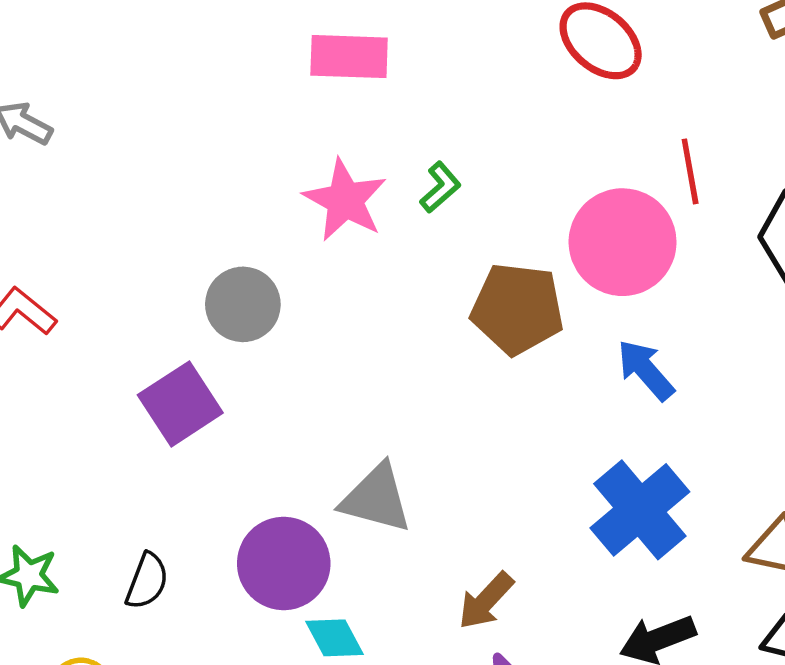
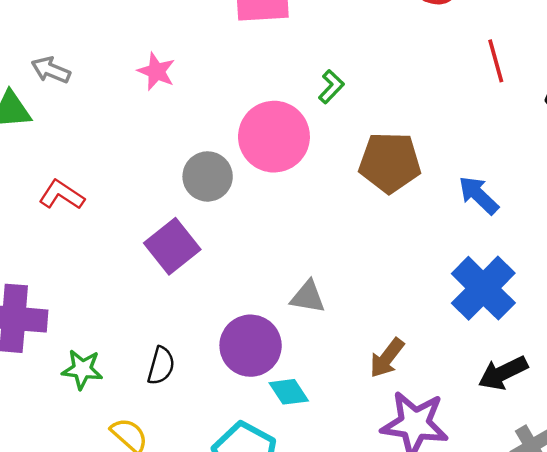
pink star: (345, 200) -> (156, 71), moved, size x0.7
pink circle: (623, 242) -> (274, 137), moved
gray triangle: (376, 499) -> (308, 297), size x0.7

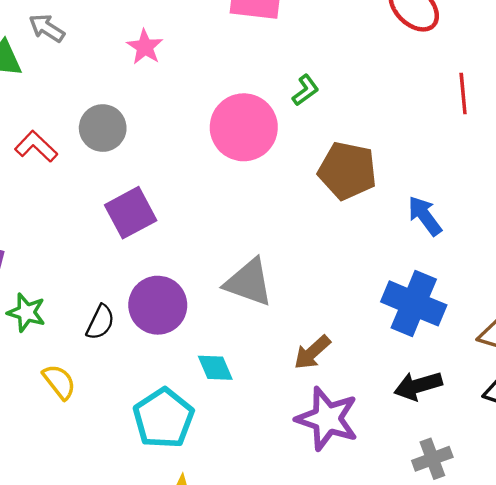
gray circle: (208, 176) -> (103, 128), moved
blue cross: (483, 288) -> (414, 303), turned -32
gray triangle: (308, 297) -> (249, 282), size x1.5
purple circle: (251, 346) -> (158, 305), moved

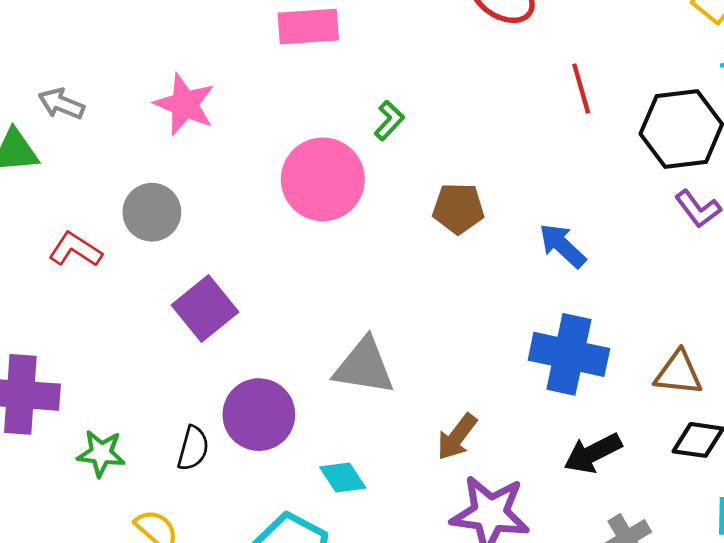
pink star: (145, 47) -> (185, 104), size x1.4
brown pentagon: (347, 171) -> (458, 208), size x0.7

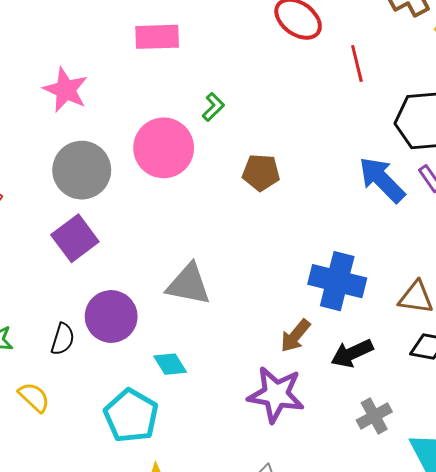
red line: (581, 89) -> (357, 63), moved
gray circle: (152, 212) -> (82, 170), moved, size x1.4
blue arrow: (562, 246) -> (382, 180), moved, size x1.4
brown arrow: (457, 437) -> (295, 336), moved

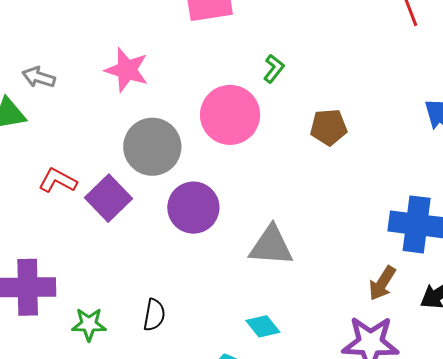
purple square: (75, 238) -> (109, 198), moved
purple circle: (111, 316) -> (193, 208), moved

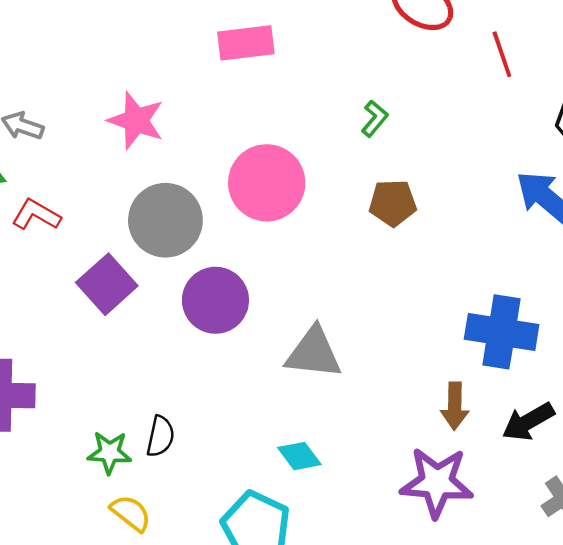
green L-shape: (274, 69) -> (375, 119), moved
red L-shape: (58, 180) -> (36, 215), moved
brown arrow: (382, 283) -> (455, 406), turned -33
green star: (89, 324) -> (109, 453), moved

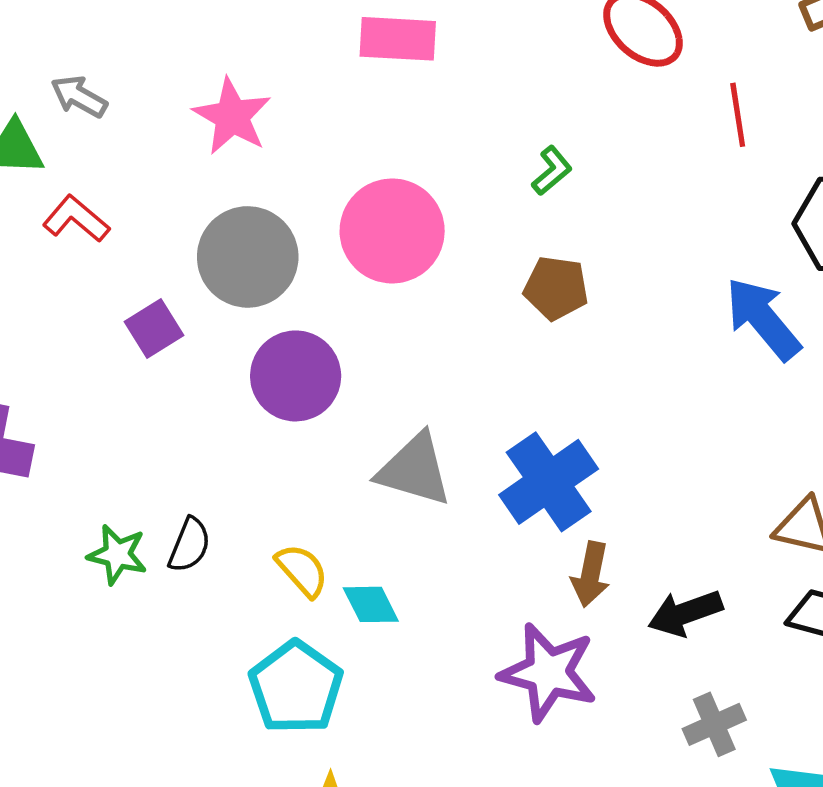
purple square: (107, 284) -> (154, 329), size x0.7
blue cross: (502, 332) -> (549, 482), moved, turned 36
yellow semicircle: (131, 513) -> (302, 570), moved

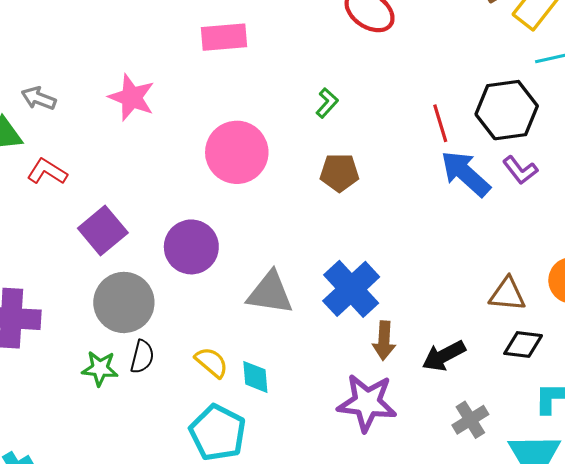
red line: (738, 115) -> (440, 123), moved
gray circle: (248, 257) -> (124, 302), moved
purple square: (154, 329) -> (103, 231), size x1.4
cyan diamond: (371, 604) -> (255, 377), turned 30

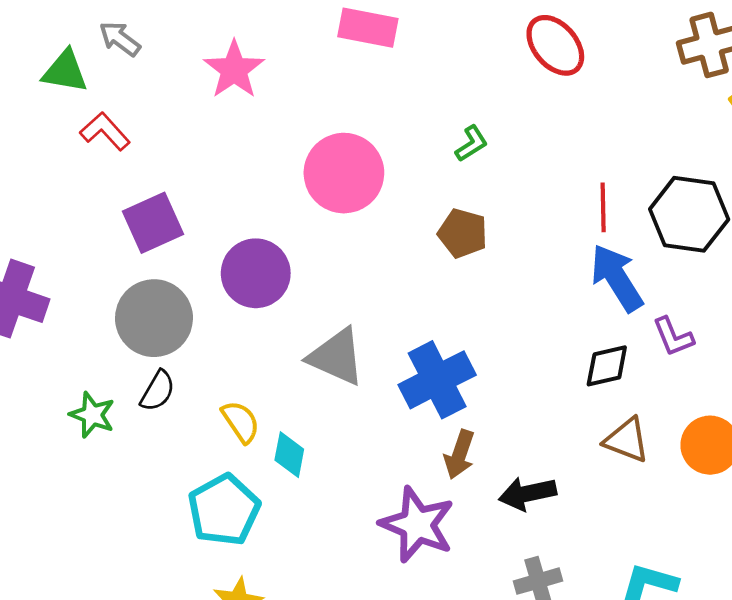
purple L-shape: (520, 170) -> (673, 337), moved
black diamond: (523, 345) -> (607, 366), moved, turned -36
green star: (100, 368) -> (92, 415), moved

